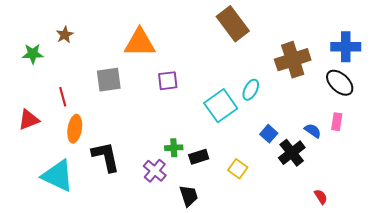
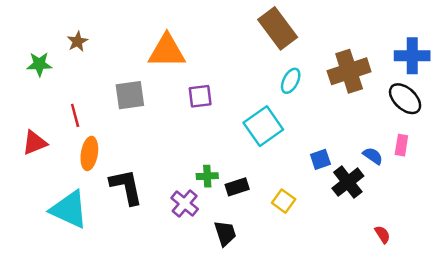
cyan ellipse: (251, 90) -> (291, 81), moved
blue square: (269, 134) -> (320, 159), turned 30

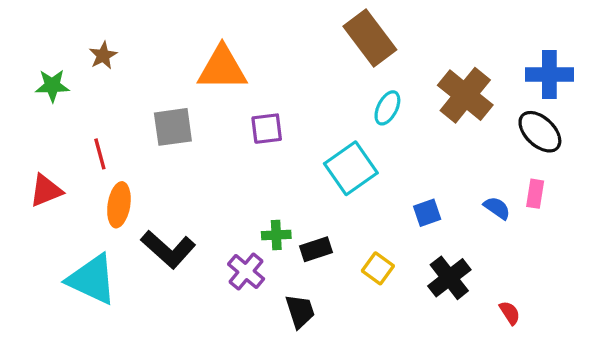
brown cross: (349, 71) -> (465, 95), turned -33
black cross: (348, 182) -> (449, 278), moved
black L-shape: (126, 187) -> (168, 249), turned 144

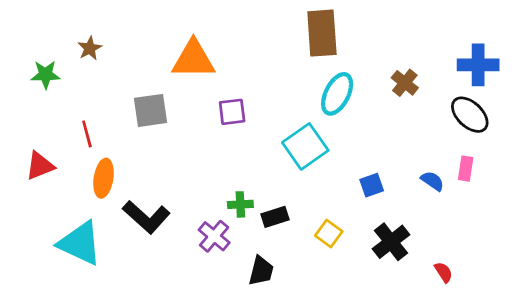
brown rectangle: (370, 38) -> (322, 33), turned 33
brown cross: (465, 95) -> (405, 83), size x0.6
cyan ellipse: (387, 108) -> (337, 94), size x1.4
black trapezoid: (300, 311) -> (261, 271), turned 32

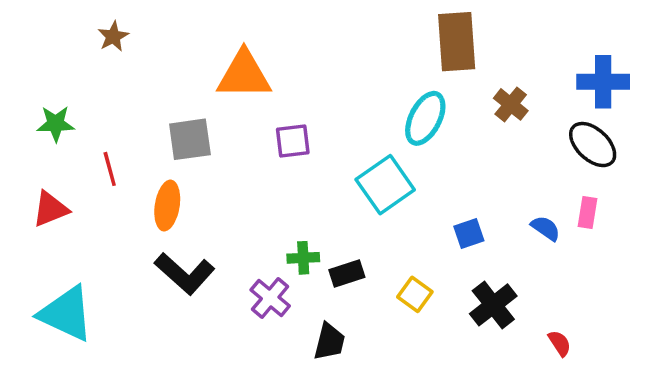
brown rectangle: (322, 33) -> (457, 42), moved
brown star: (90, 48) -> (113, 36), moved
green star: (45, 75) -> (56, 124), moved
orange ellipse: (104, 178) -> (167, 206), moved
cyan triangle: (80, 243) -> (66, 314), moved

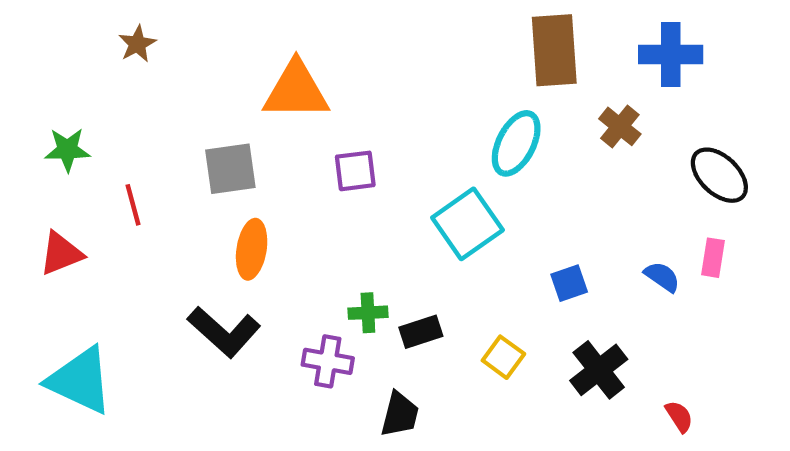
blue cross: (603, 82) -> (671, 54), moved
orange ellipse: (167, 206) -> (252, 249), moved
purple cross: (270, 298) -> (328, 361), turned -30

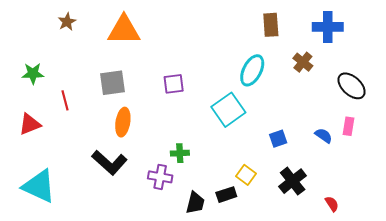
brown rectangle: (554, 50) -> (271, 25), size x0.7
orange triangle: (296, 90) -> (124, 30), moved
black rectangle: (421, 332) -> (226, 195), moved

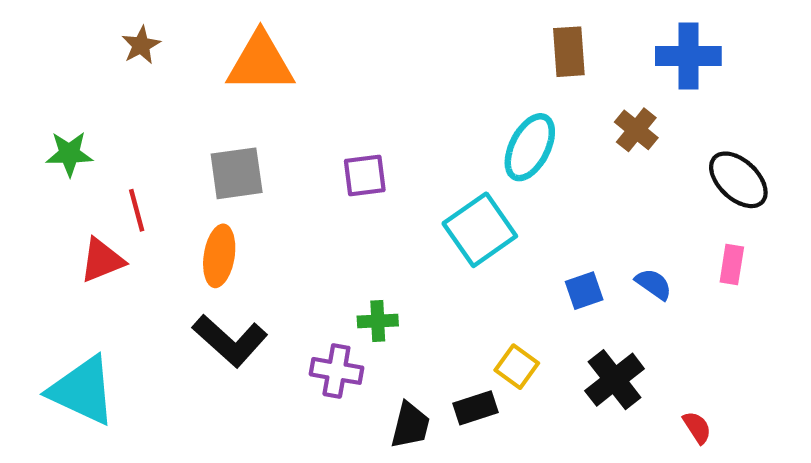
orange ellipse: (123, 122) -> (219, 256), moved
red triangle: (30, 124) -> (102, 260), moved
blue semicircle: (324, 136) -> (654, 284), moved

